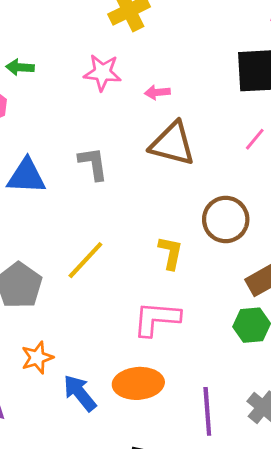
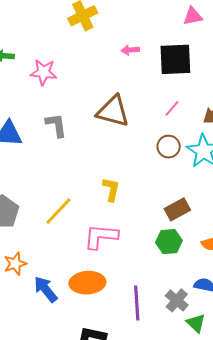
pink star: (102, 73) -> (44, 72), moved
pink arrow: (157, 92) -> (130, 50), moved
brown circle: (226, 219) -> (169, 147), moved, size x0.7
yellow line: (85, 260) -> (58, 211), moved

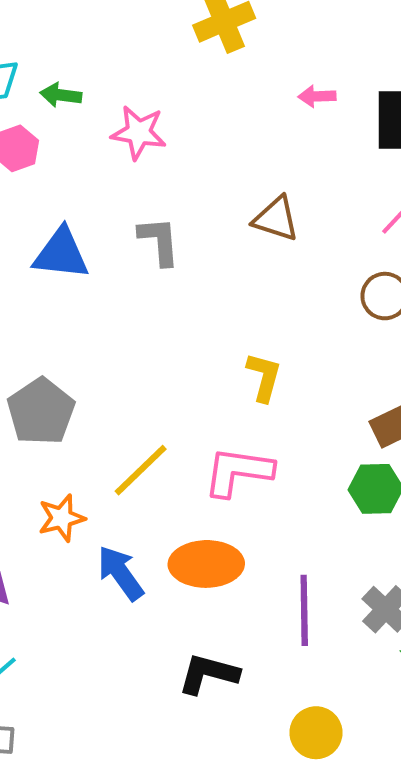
brown triangle: (113, 111) -> (276, 219), size x0.7
yellow line: (58, 211) -> (141, 470), moved

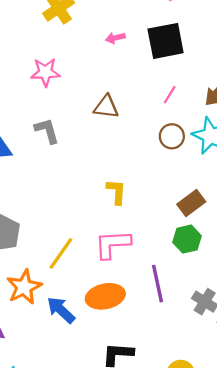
pink star: (139, 132) -> (45, 72), moved
orange star: (62, 518) -> (24, 287), size x1.4
purple line: (304, 610) -> (158, 284), moved

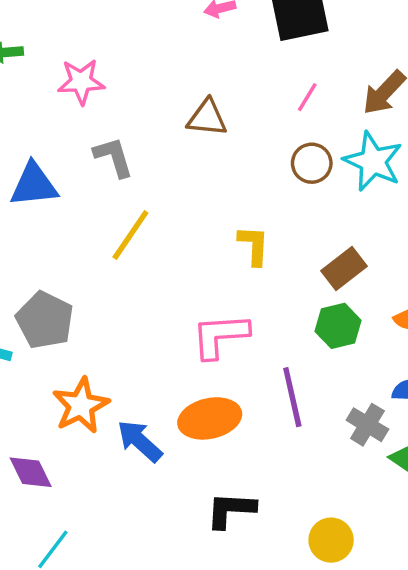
pink star: (45, 72) -> (81, 82), moved
yellow L-shape: (116, 192) -> (254, 245), moved
yellow line: (61, 254) -> (130, 235), moved

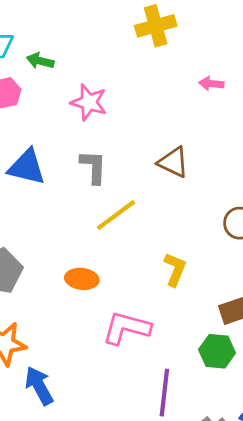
yellow line: (130, 235) -> (116, 215), moved
orange ellipse: (210, 418) -> (82, 279), moved, size x0.7

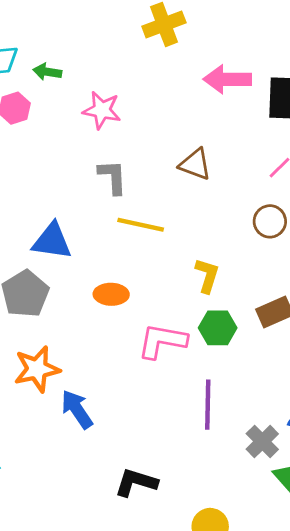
pink arrow: (211, 84) -> (227, 79), size x1.8
blue triangle: (27, 167) -> (52, 241), moved
yellow line: (116, 215) -> (141, 225), turned 54
green hexagon: (217, 351) -> (218, 328), moved

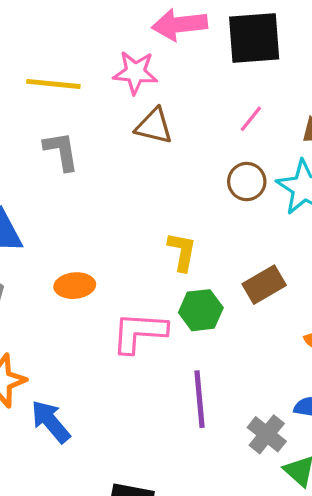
pink star: (102, 110) -> (135, 72), moved
yellow line: (141, 225) -> (53, 84), moved

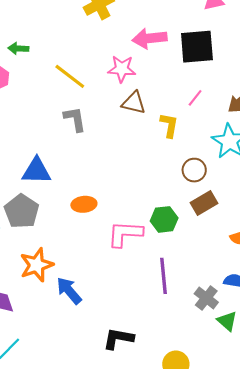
yellow line: (53, 84) -> (70, 76), turned 32
brown circle: (247, 182) -> (194, 170), moved
yellow L-shape: (182, 252) -> (169, 125), moved

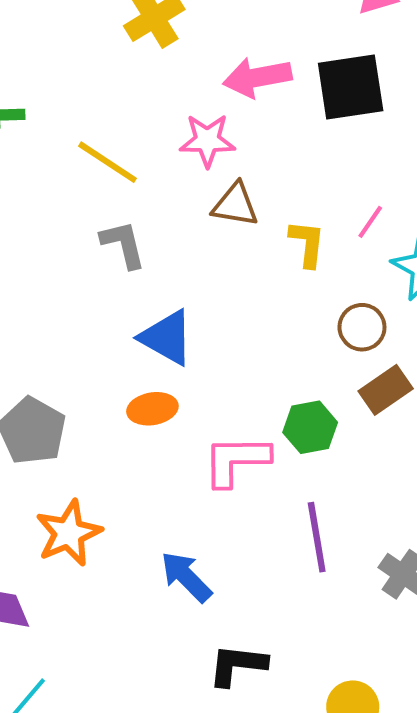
pink line: (195, 98) -> (370, 222), moved
blue triangle: (36, 171) -> (167, 338), moved, turned 32
blue arrow: (69, 291) -> (186, 577), moved

